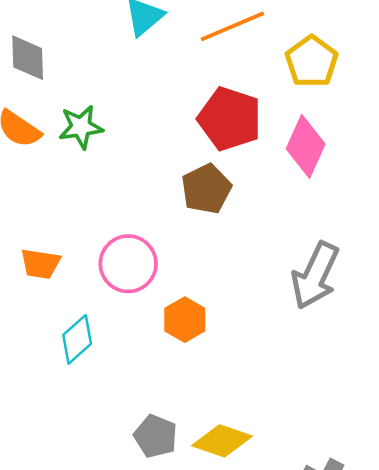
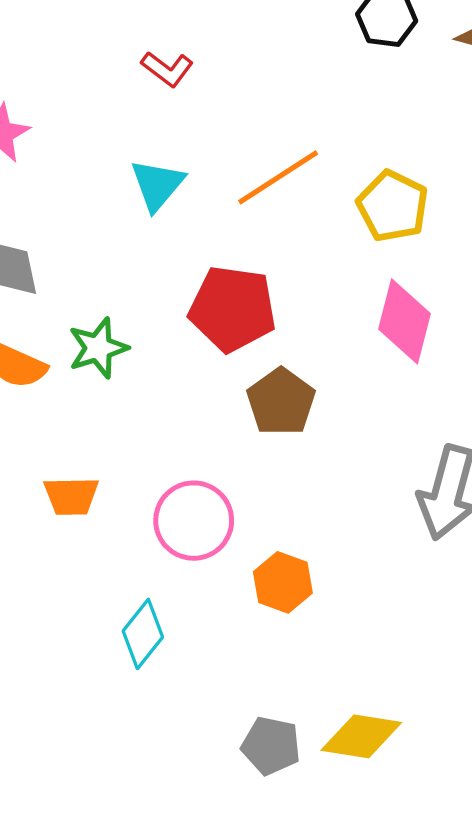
red pentagon: (230, 119) -> (233, 309), moved
orange trapezoid: (40, 264) -> (71, 496), moved

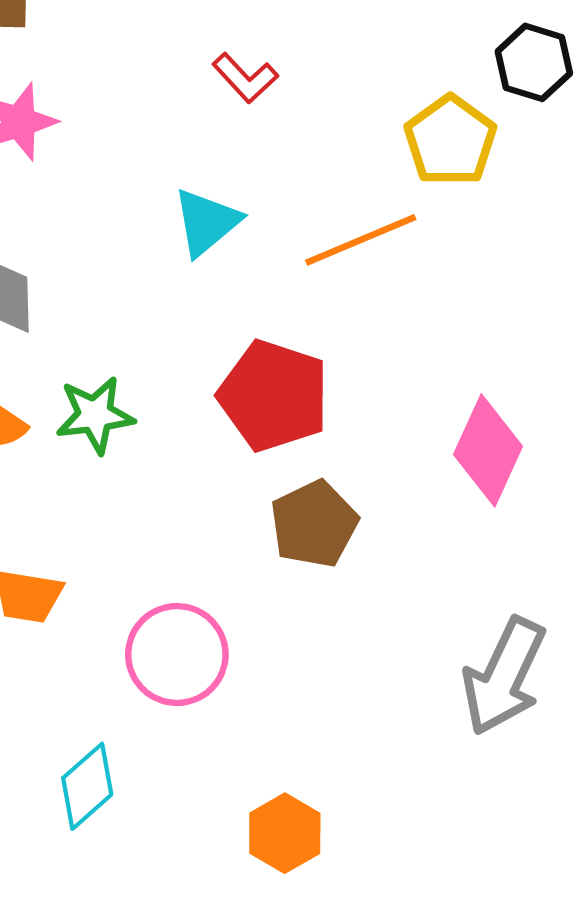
yellow pentagon: (393, 206) -> (450, 141), moved
orange hexagon: (283, 582) -> (285, 833), moved

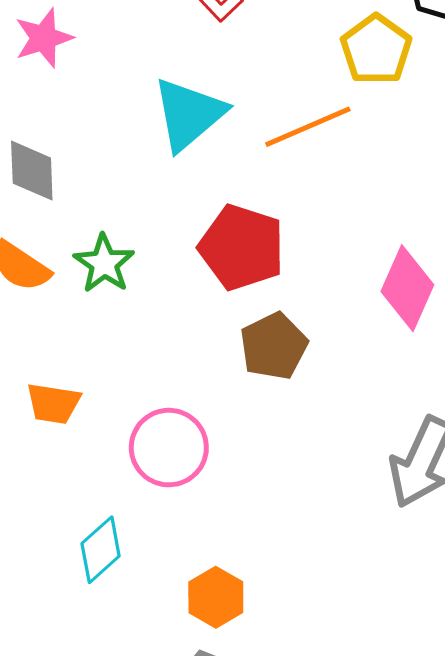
cyan triangle: (206, 222) -> (189, 114), size x1.4
green star: (95, 415) -> (104, 263), turned -30
orange hexagon: (285, 833) -> (216, 597), moved

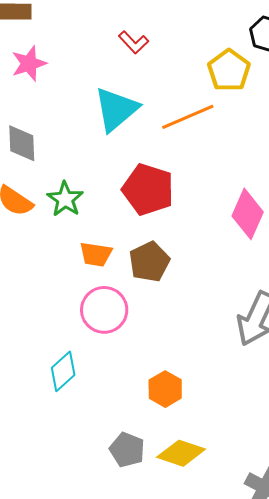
brown pentagon: (274, 346) -> (149, 262), moved
orange trapezoid: (53, 403) -> (96, 254), moved
orange hexagon: (216, 597) -> (165, 389), moved

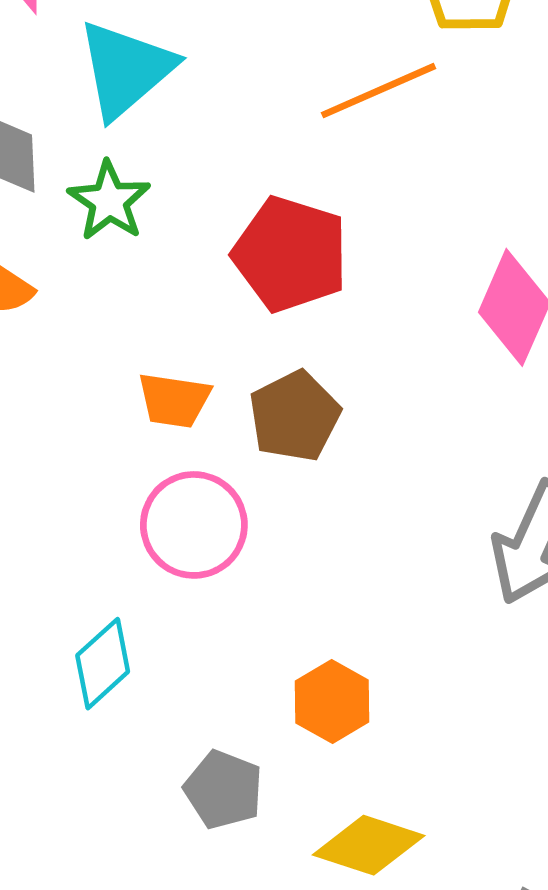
cyan triangle: (116, 109) -> (126, 69), moved
green star: (65, 199) -> (109, 201), moved
gray pentagon: (127, 450) -> (224, 790), moved

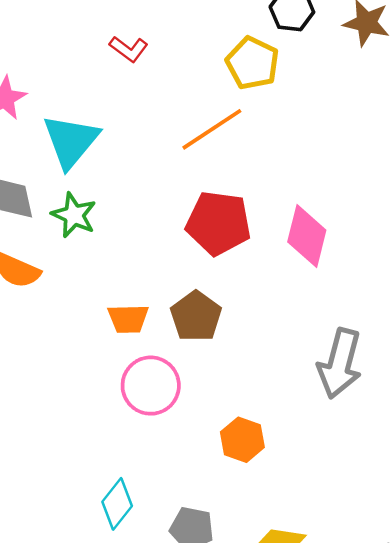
red pentagon: (290, 254) -> (218, 223), moved
cyan diamond: (103, 664) -> (117, 504), moved
orange hexagon: (332, 702) -> (242, 440), moved

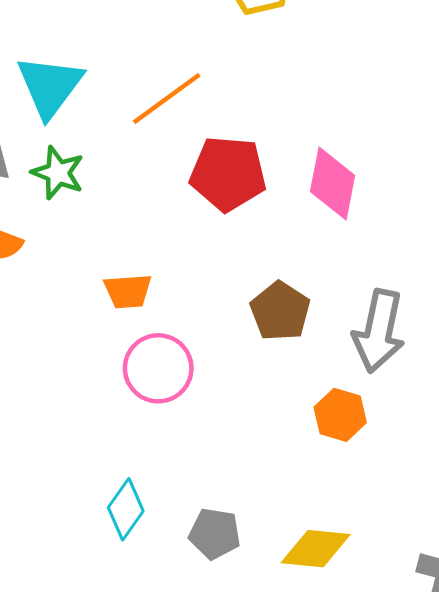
orange line: (212, 129) -> (167, 98), moved
brown pentagon: (196, 316) -> (280, 311), moved
orange hexagon: (242, 440) -> (340, 415), moved

